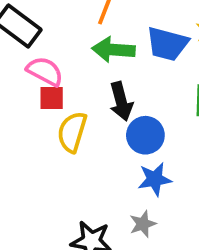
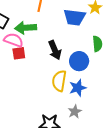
green arrow: (114, 50) -> (26, 28), moved
yellow semicircle: (72, 132) -> (59, 81), moved
blue circle: (145, 135) -> (79, 61), moved

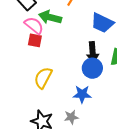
black arrow: (55, 50) -> (93, 52), moved
yellow semicircle: (59, 81) -> (43, 78), moved

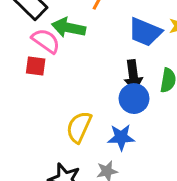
red square: (35, 40) -> (36, 66), moved
yellow semicircle: (43, 78) -> (79, 127), moved

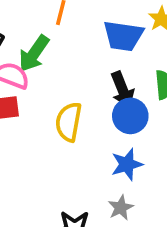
green arrow: (69, 28) -> (34, 54), turned -52
yellow semicircle: (79, 127) -> (69, 122), moved

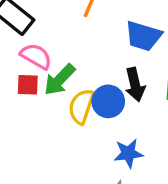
green arrow: (34, 54) -> (60, 80), moved
blue circle: (130, 116) -> (108, 101), moved

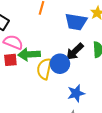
green arrow: (60, 80) -> (29, 54), turned 50
black arrow: (135, 85) -> (75, 52), turned 66

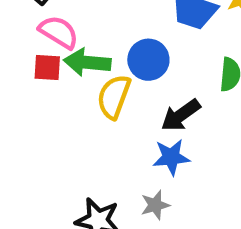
black arrow: (75, 52) -> (181, 115), moved
blue circle: (60, 64) -> (148, 60), moved

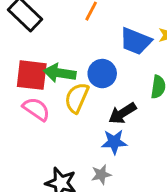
pink semicircle: (59, 32) -> (36, 109), moved
red square: (47, 68) -> (32, 75), size x1.6

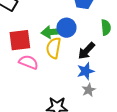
green arrow: (60, 73) -> (52, 32), moved
gray star: (101, 175) -> (89, 90), moved

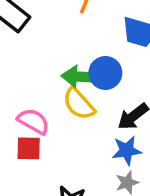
red square: (20, 40) -> (29, 148), moved, size x0.7
yellow semicircle: (54, 48) -> (79, 104), turned -60

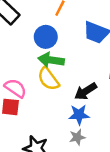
blue circle: (105, 73) -> (46, 37), moved

